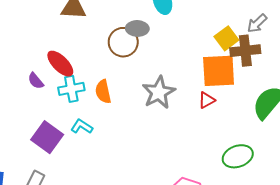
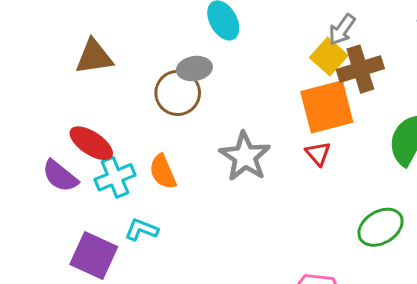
gray arrow: (257, 23) -> (342, 30), moved
purple semicircle: (36, 81) -> (60, 176), size x1.4
red triangle: (207, 100) -> (318, 154), turned -30

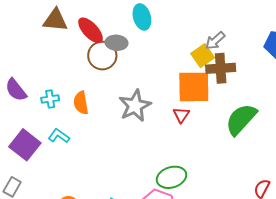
red ellipse: (91, 143) -> (91, 30), moved
cyan cross: (115, 177) -> (50, 99), size x0.7
green ellipse: (381, 227) -> (172, 177), moved

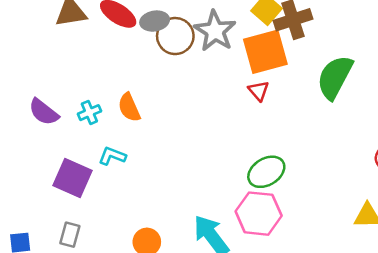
brown circle: (102, 56) -> (175, 36), moved
gray star: (135, 106) -> (215, 31), moved

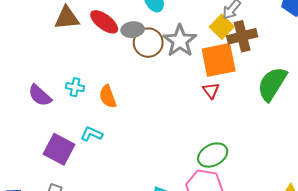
cyan cross: (89, 113) -> (75, 87), moved, turned 30

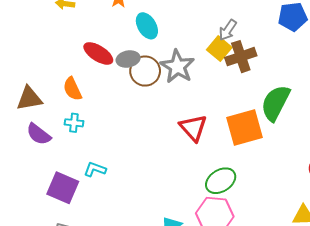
brown triangle: (67, 18) -> (29, 98), moved
orange square: (219, 60) -> (245, 127), moved
red triangle: (211, 90) -> (193, 128), moved, size x1.6
orange semicircle: (108, 97) -> (72, 89), moved

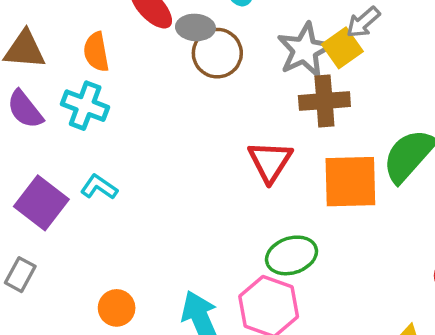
brown cross: (241, 57) -> (324, 101), moved
gray star: (177, 66) -> (305, 50), moved
cyan cross: (74, 123) -> (85, 106), size x1.5

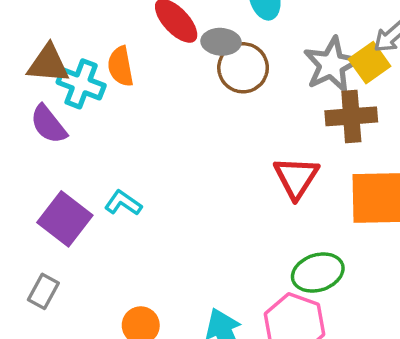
cyan cross: (85, 106) -> (81, 84), moved

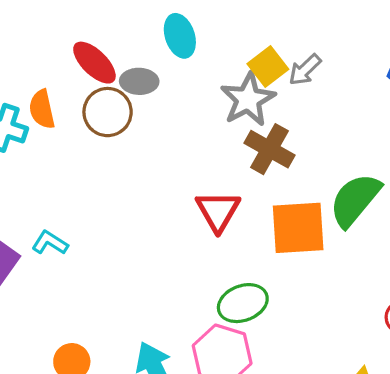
yellow square: (370, 63) -> (268, 66), moved
brown circle: (243, 68) -> (108, 112), moved
brown cross: (351, 116) -> (269, 149), turned 36

